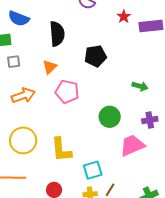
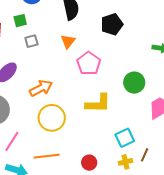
pink pentagon: (67, 92) -> (89, 63), turned 30
orange arrow: (23, 95) -> (41, 88), moved
yellow L-shape: (61, 150) -> (98, 103), moved, turned -76

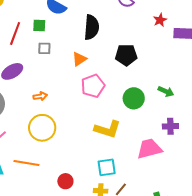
green circle: (134, 83) -> (134, 98), moved
orange arrow: (41, 88) -> (40, 96), size x0.6
yellow L-shape: (98, 103) -> (108, 129), moved

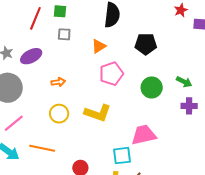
purple cross: (170, 126) -> (189, 106), moved
yellow circle: (42, 128) -> (59, 114), size x0.7
yellow L-shape: (108, 129) -> (98, 113), moved
pink trapezoid: (149, 149) -> (144, 135), moved

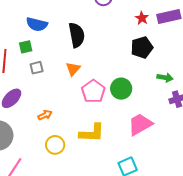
red star: (181, 10) -> (142, 18), moved
black pentagon: (146, 44) -> (142, 47), moved
green circle: (152, 87) -> (121, 89), moved
pink trapezoid: (144, 135) -> (140, 124), moved

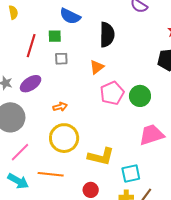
yellow L-shape: (92, 133) -> (101, 157), moved
yellow circle: (55, 145) -> (64, 138), size x1.5

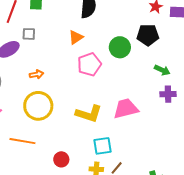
gray square: (61, 59) -> (29, 34), moved
green circle: (140, 96) -> (120, 47), moved
yellow L-shape: (101, 157) -> (89, 114), moved

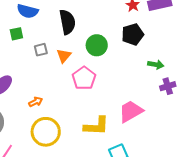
gray square: (29, 34) -> (41, 50), moved
green circle: (120, 47) -> (97, 45), moved

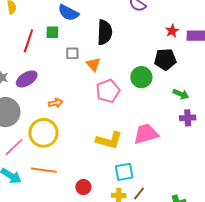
green circle: (97, 45) -> (141, 77), moved
orange triangle: (64, 56) -> (93, 64), turned -35
yellow circle: (46, 132) -> (43, 133), moved

